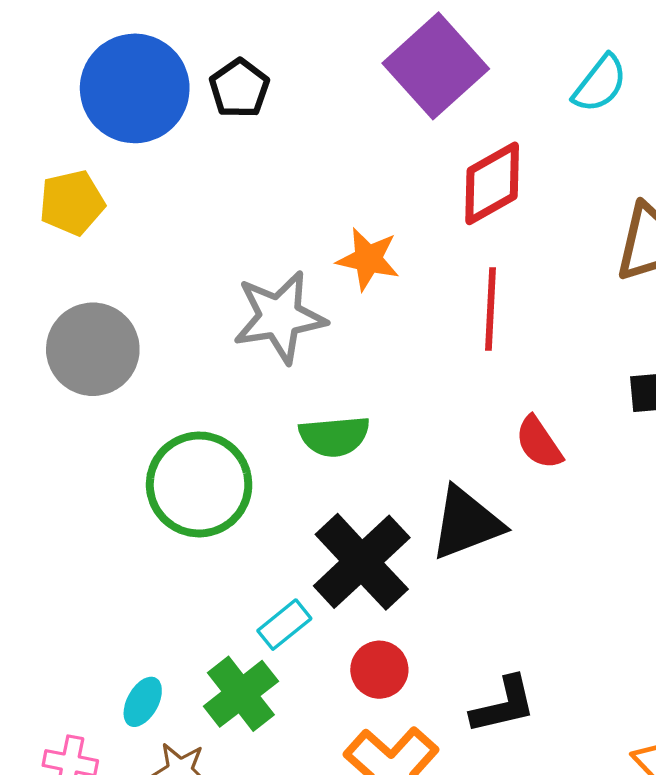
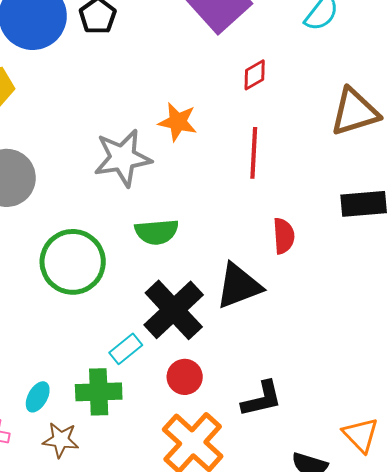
red diamond: (492, 183) -> (255, 75), size x0.6
red semicircle: (539, 443) -> (284, 236), turned -150
green cross: (241, 694) -> (99, 392), turned 36

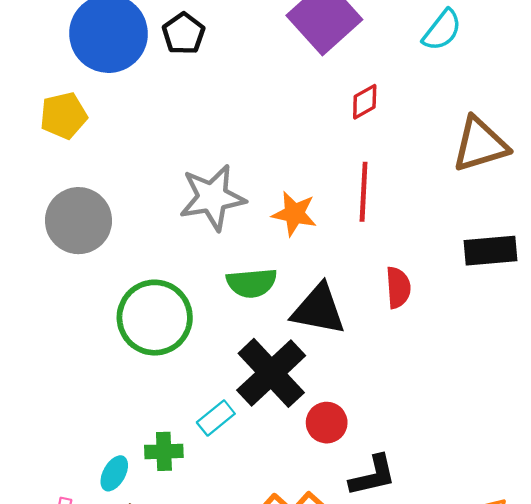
orange star: (178, 122) -> (294, 214), moved
black triangle: (239, 286) -> (319, 309), moved, turned 32
red circle: (185, 377) -> (327, 423), moved
green cross: (99, 392) -> (164, 451), moved, size x0.7

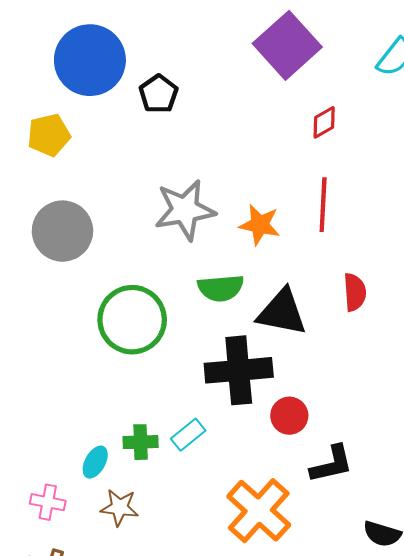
black pentagon: (184, 34) -> (158, 94), moved
black cross: (271, 373) -> (239, 370), turned 38
cyan rectangle: (216, 418) -> (188, 435), moved

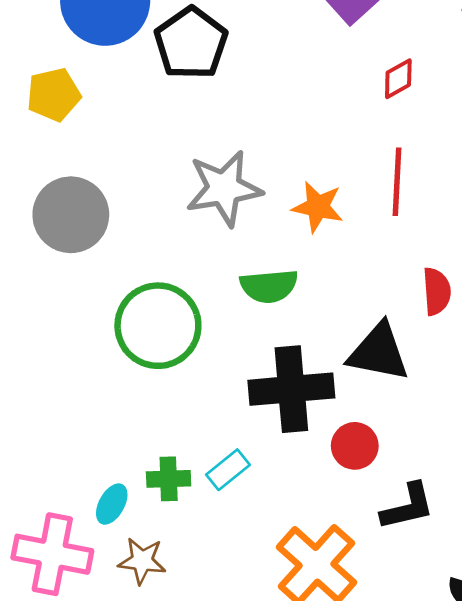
black pentagon: (158, 94) -> (191, 43), size x1.5
black triangle: (282, 312) -> (379, 352), moved
pink cross: (48, 502) -> (52, 554), size x1.8

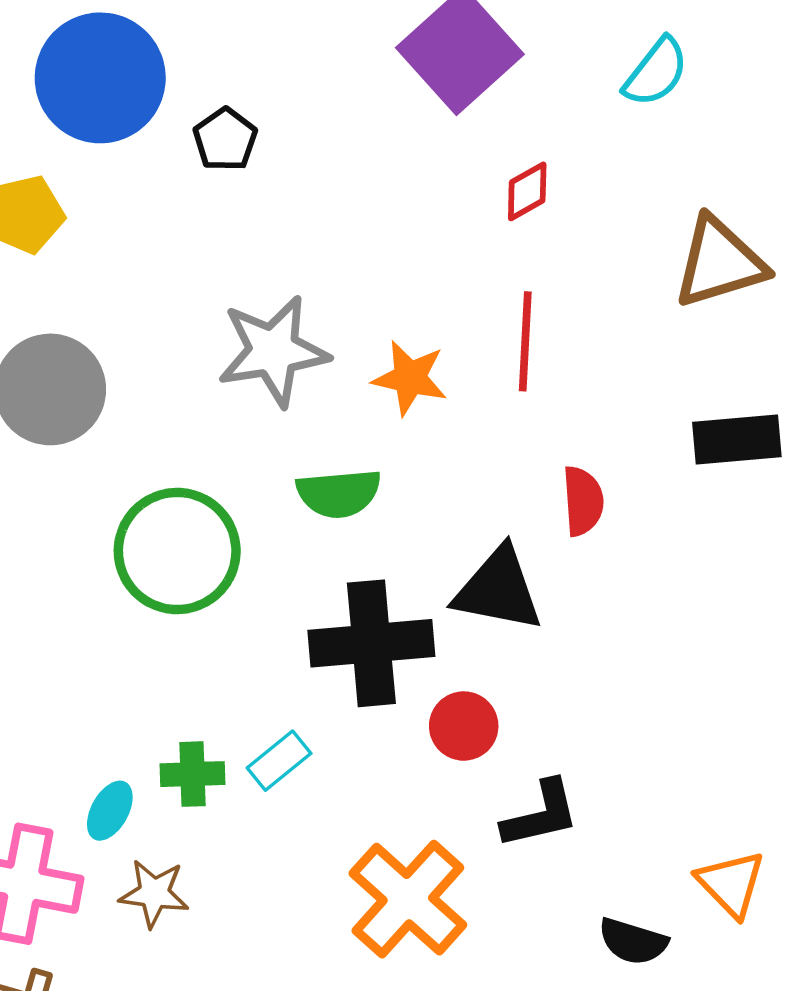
black pentagon: (191, 43) -> (225, 139), size x0.6

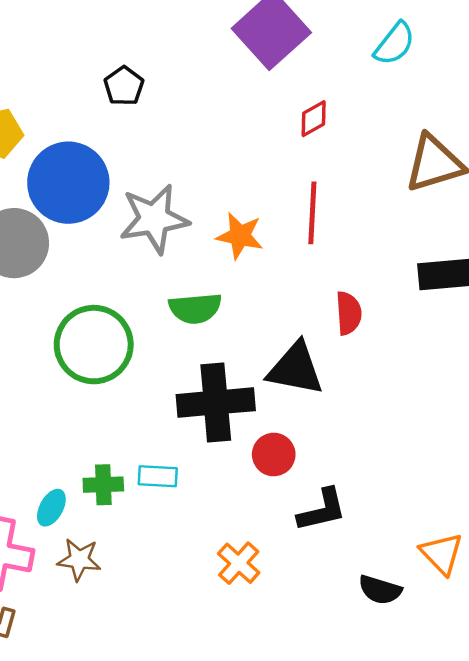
blue circle: (100, 78) -> (68, 183), moved
cyan rectangle: (279, 761) -> (158, 476), turned 42
orange cross: (408, 899) -> (239, 563), size x0.6

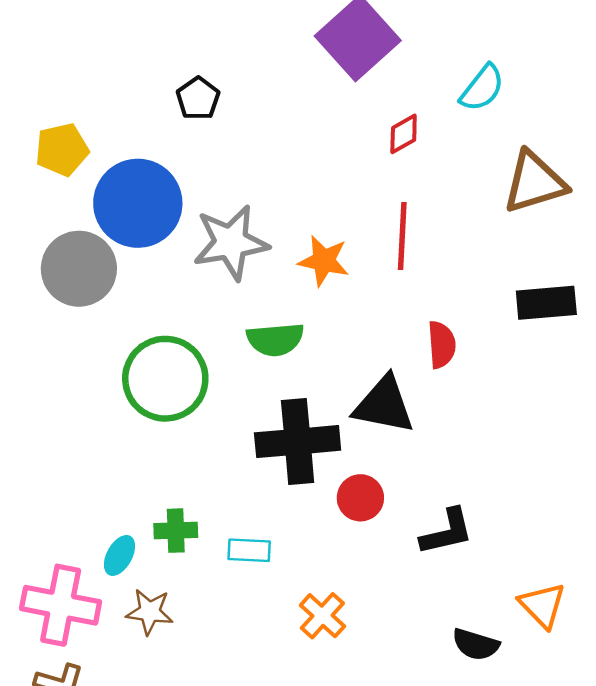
cyan semicircle: (395, 44) -> (482, 88), moved
cyan rectangle: (158, 476) -> (249, 550), moved
black L-shape: (322, 510) -> (447, 532), moved

